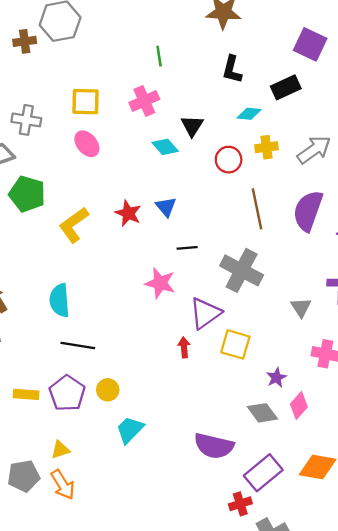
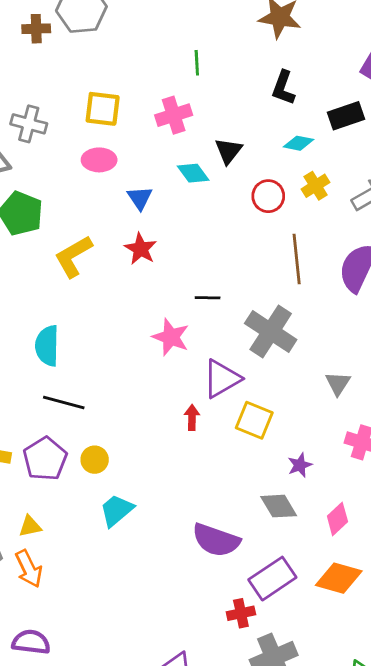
pink ellipse: (87, 144) -> (99, 160), turned -56
yellow cross: (266, 147) -> (316, 186), turned -30
blue triangle: (166, 207) -> (140, 198), moved
pink diamond: (299, 405) -> (337, 519), moved

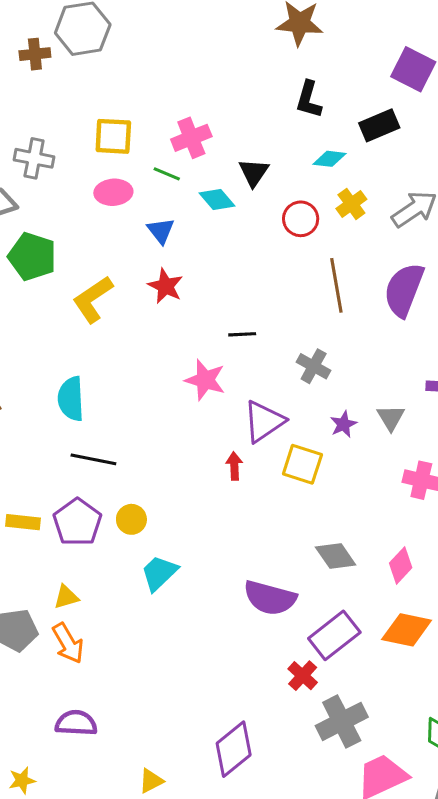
green line: (197, 63) -> (167, 174), moved, turned -60
gray cross: (271, 332) -> (314, 366), size x0.6
purple star: (300, 465) -> (343, 424), moved
red cross: (241, 613) -> (303, 676), turned -32

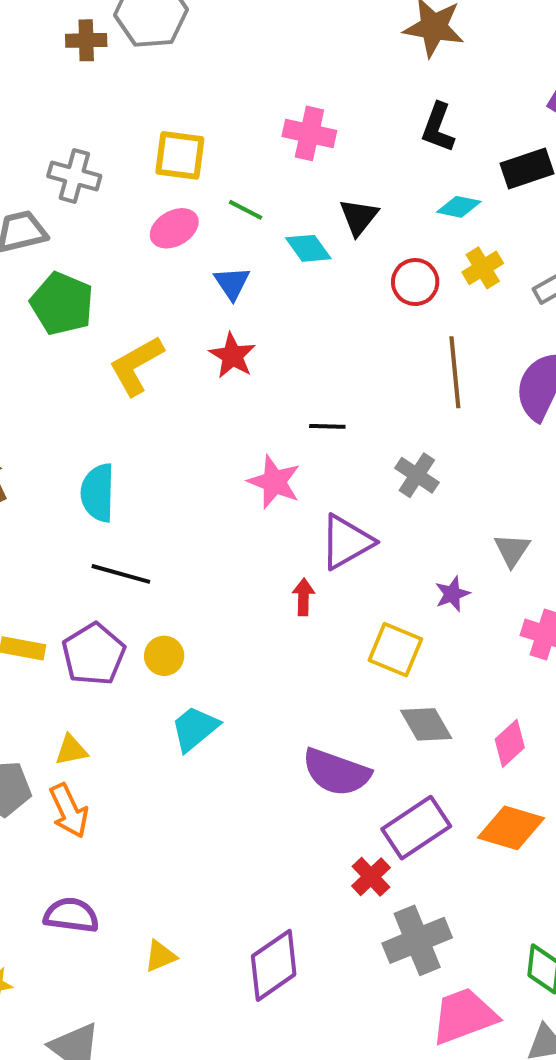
pink cross: (191, 138) -> (309, 133), moved, turned 30
pink ellipse: (113, 192) -> (174, 228), turned -30
purple star: (343, 424) -> (452, 594), moved
yellow square: (302, 464) -> (395, 650), moved
yellow triangle: (151, 781) -> (160, 956), moved

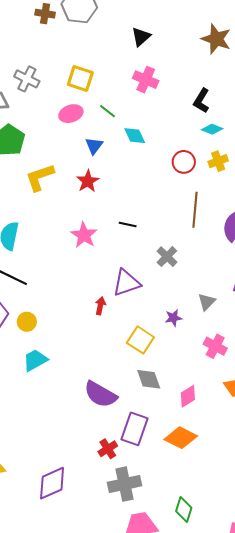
black L-shape: (438, 128) -> (201, 101), moved
black triangle: (359, 217) -> (141, 37), moved
pink star: (274, 482) -> (84, 235), moved
purple rectangle: (416, 828) -> (134, 429), turned -48

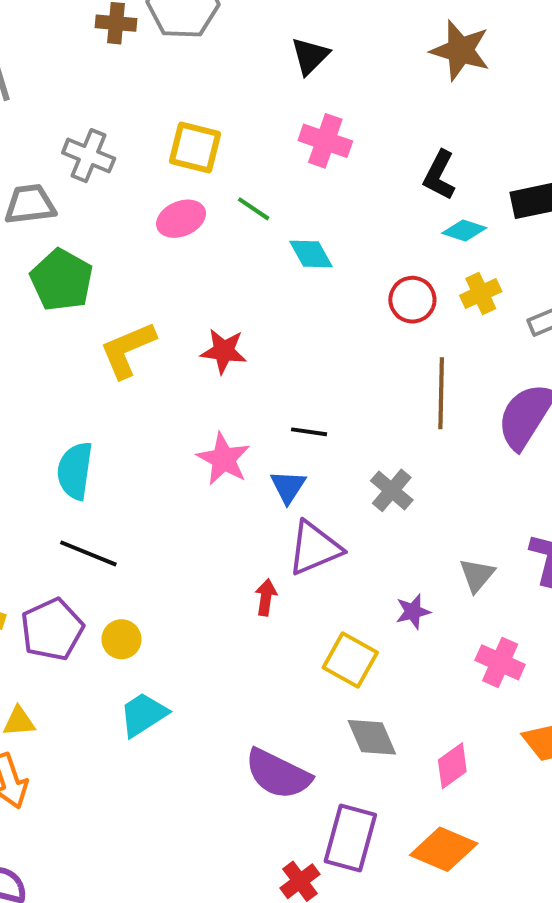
blue triangle: (94, 146) -> (288, 487), moved
red star: (88, 181) -> (224, 351), turned -30

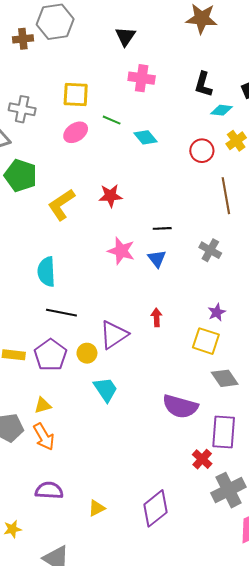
purple triangle: (315, 548) -> (114, 335), moved
purple star: (413, 612) -> (217, 312), moved
cyan trapezoid: (143, 714) -> (106, 389), turned 100

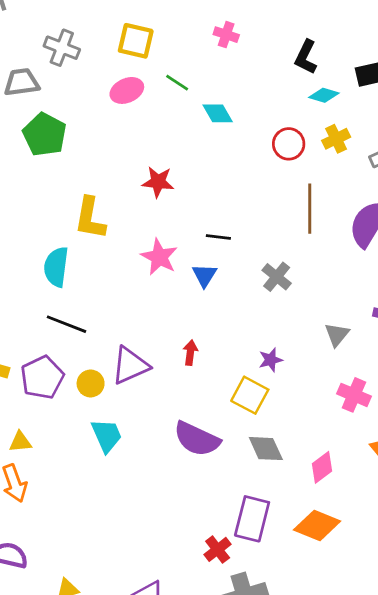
pink cross: (142, 78) -> (226, 35), size x0.7
yellow L-shape: (61, 205) -> (90, 218), moved, turned -56
purple semicircle: (180, 406) -> (197, 439), moved

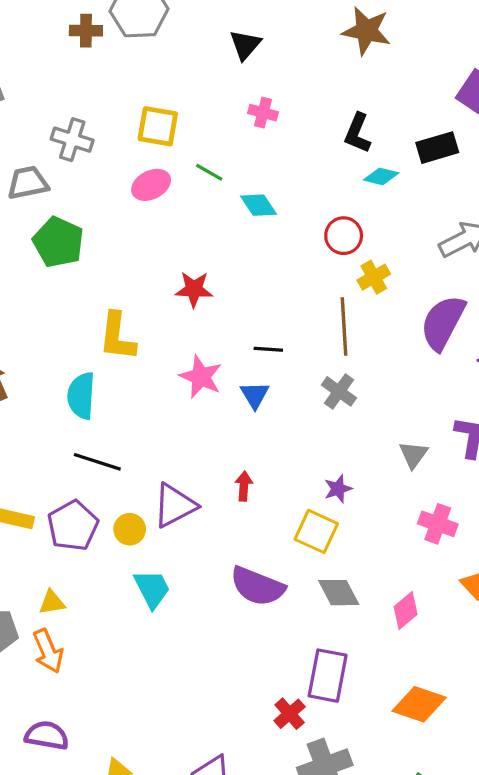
yellow cross: (336, 139) -> (374, 277), moved
brown line: (310, 209) -> (344, 326), moved
orange diamond: (317, 525) -> (419, 704), moved

